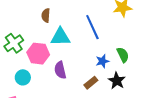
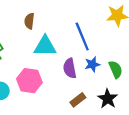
pink hexagon: (38, 54) -> (29, 81), moved
blue star: (102, 61) -> (92, 64), moved
purple semicircle: (60, 70) -> (70, 68), moved

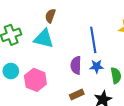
cyan triangle: (45, 46) -> (44, 39), moved
pink hexagon: (29, 81) -> (35, 80), moved

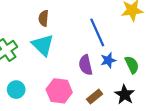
cyan triangle: (44, 39) -> (43, 45), turned 45
pink hexagon: (35, 80) -> (59, 91), moved

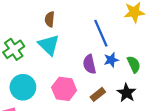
cyan circle: (16, 90) -> (23, 87), size x1.5

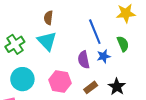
green semicircle: (134, 64) -> (123, 44), moved

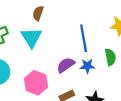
purple semicircle: (84, 60) -> (66, 65), turned 54

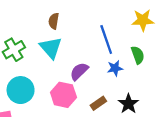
purple semicircle: (66, 65) -> (79, 71), moved

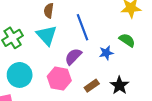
blue line: (106, 39) -> (83, 27), moved
green semicircle: (138, 55) -> (127, 40), turned -35

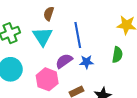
green semicircle: (127, 40) -> (117, 55), turned 56
blue star: (106, 53) -> (87, 62), moved

